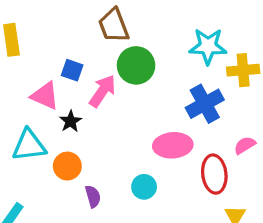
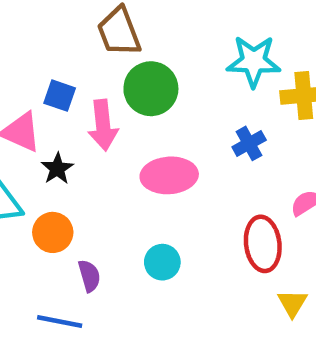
pink arrow: (102, 91) -> (103, 125), turned 140
blue cross: (205, 104) -> (249, 143), size x0.6
pink ellipse: (173, 145) -> (169, 175), moved

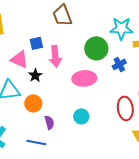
green circle: (151, 89) -> (96, 48), moved
blue square: (60, 96) -> (36, 43), turned -32

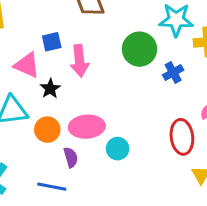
pink ellipse: (84, 78) -> (87, 127), moved

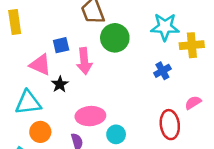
green circle: (139, 49) -> (115, 38), moved
orange circle: (47, 130) -> (40, 132), moved

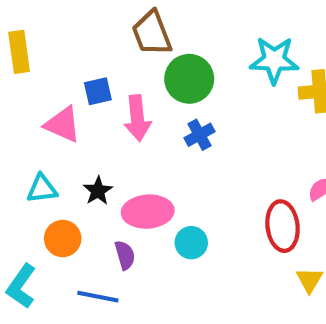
blue cross: (162, 71) -> (200, 135), moved
black star: (60, 84) -> (98, 191), moved
cyan triangle: (28, 103) -> (42, 189), size x0.7

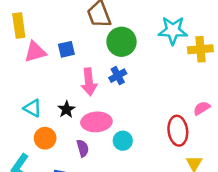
pink arrow: (137, 118) -> (89, 82), moved
pink triangle: (63, 124) -> (35, 52), moved, turned -40
blue cross: (200, 135) -> (118, 76), moved
cyan triangle: (42, 189) -> (33, 108), turned 36

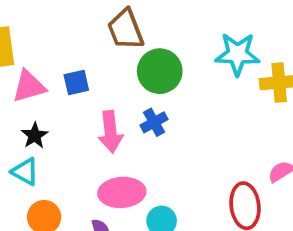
black star: (66, 109) -> (35, 136), moved

